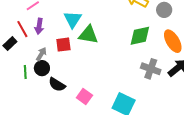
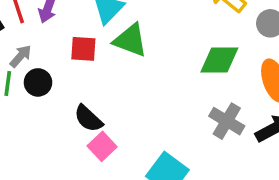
gray arrow: (41, 54) -> (21, 56), moved
black semicircle: (57, 85) -> (88, 119), moved

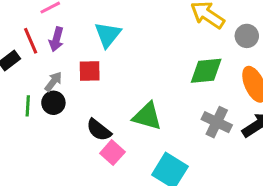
green triangle: (130, 40) -> (147, 116), moved
gray arrow: (21, 56) -> (53, 82), moved

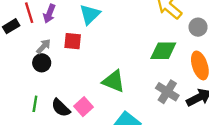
green line: (28, 106) -> (35, 104), moved
black semicircle: (99, 130) -> (61, 108), moved

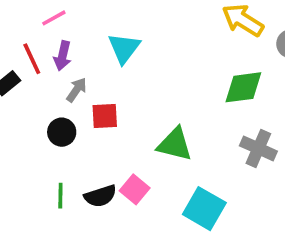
red square: (73, 41) -> (105, 116), moved
gray arrow: (43, 46) -> (77, 90), moved
black semicircle: (61, 108) -> (100, 196), turned -54

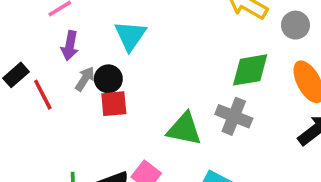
red line: (32, 59) -> (43, 95), moved
black circle: (62, 132) -> (108, 79), moved
gray cross: (258, 148) -> (234, 116), moved

